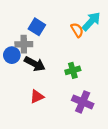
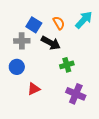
orange semicircle: (77, 30) -> (59, 23), moved
blue circle: (12, 55) -> (17, 67), moved
black arrow: (35, 64) -> (51, 43), moved

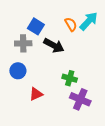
orange semicircle: (59, 23) -> (71, 24), moved
green cross: (67, 65) -> (70, 78), moved, turned 32

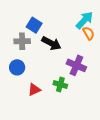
orange semicircle: (71, 24) -> (89, 33), moved
green cross: (70, 78) -> (60, 85), moved
purple cross: (80, 99) -> (76, 65), moved

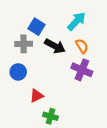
cyan arrow: (84, 20) -> (76, 21), moved
orange semicircle: (89, 33) -> (82, 46), moved
green cross: (60, 85) -> (51, 116), moved

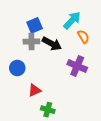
blue square: (37, 27) -> (35, 25), turned 35
gray cross: (24, 44) -> (31, 42), moved
orange semicircle: (82, 46) -> (83, 37), moved

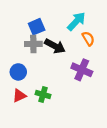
red triangle: (35, 90) -> (19, 96), moved
green cross: (48, 110) -> (43, 95), moved

